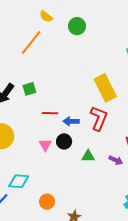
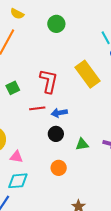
green circle: (77, 26) -> (56, 24), moved
red L-shape: (99, 118) -> (49, 81), moved
pink triangle: (45, 145) -> (16, 157), moved, turned -40
orange circle: (47, 202) -> (59, 168), moved

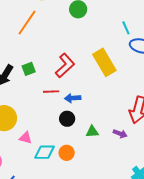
red L-shape: (49, 81) -> (65, 65), turned 30
cyan diamond: (18, 181) -> (45, 152), moved

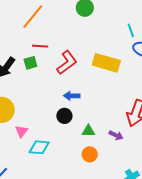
yellow rectangle: (104, 62) -> (106, 63), turned -48
red line: (51, 92) -> (40, 46), moved
pink triangle: (26, 138) -> (21, 131), turned 48
orange circle: (67, 153) -> (90, 154), moved

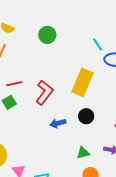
yellow rectangle: (106, 63) -> (83, 82), turned -68
black circle: (64, 116) -> (86, 116), moved

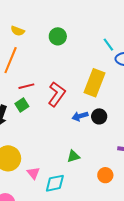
blue arrow: (58, 123) -> (80, 116), moved
green triangle: (83, 153) -> (73, 156), moved

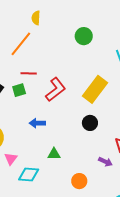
yellow semicircle: (18, 31) -> (36, 18), turned 56
green circle: (58, 36) -> (84, 36), moved
blue arrow: (80, 116) -> (37, 123), moved

